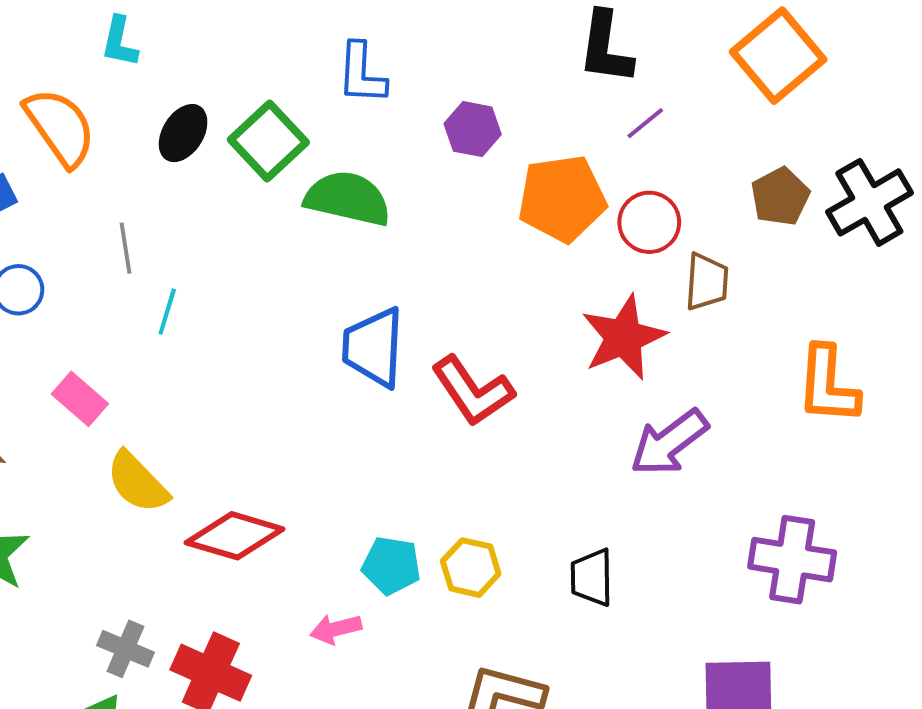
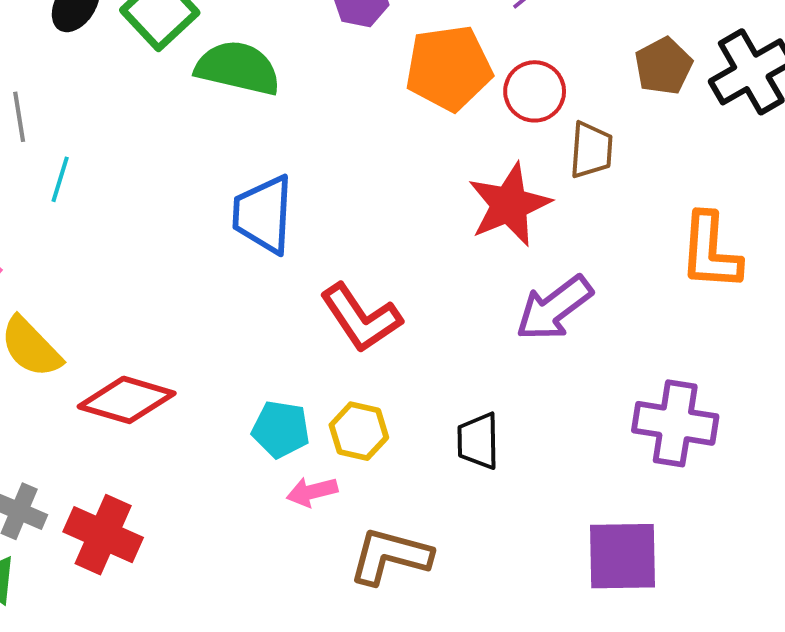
red L-shape: (473, 391) -> (361, 318), moved
pink arrow: (336, 629) -> (312, 492), moved

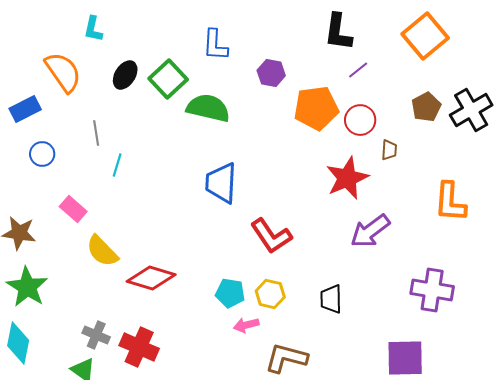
brown trapezoid: (591, 150) -> (389, 150), size x0.7

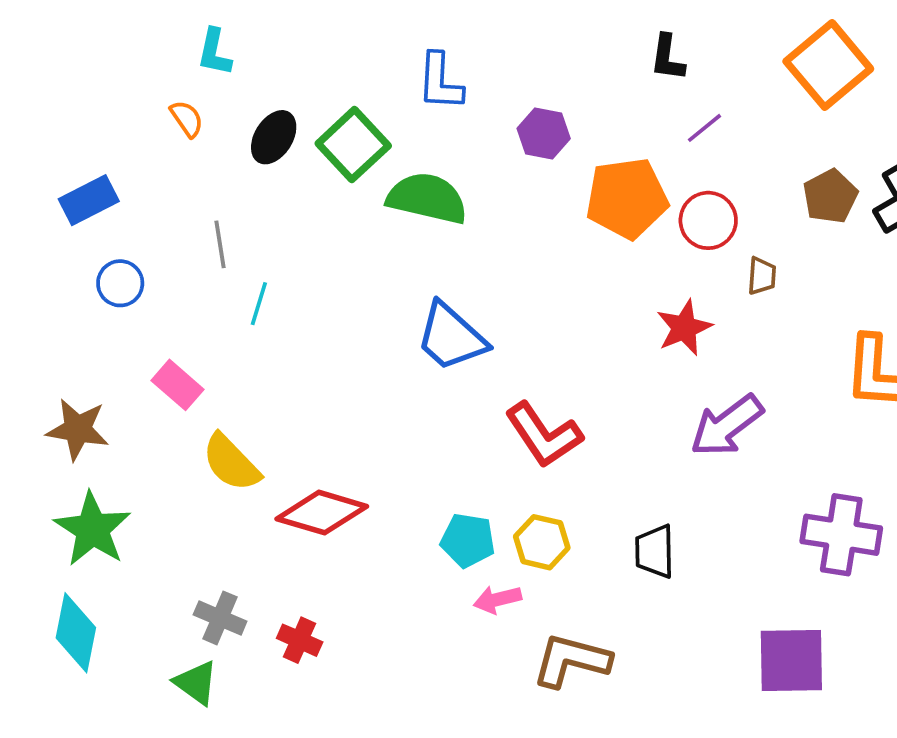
black L-shape: (338, 32) -> (667, 58), size x0.7
orange semicircle: (63, 72) -> (187, 119), moved, size x0.5
red star: (347, 178) -> (684, 328), size x0.7
blue trapezoid: (221, 183) -> (451, 337), turned -51
red cross: (139, 347) -> (300, 640), size x0.6

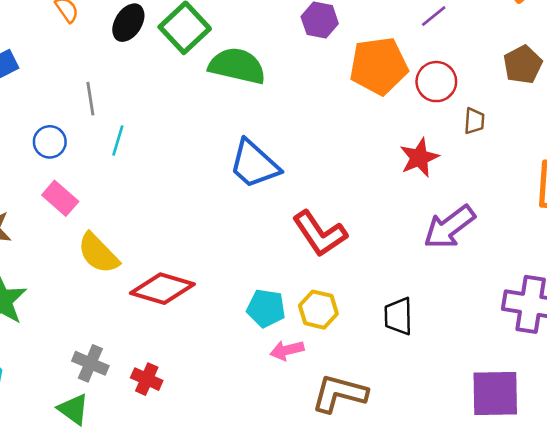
blue circle: (120, 283) -> (50, 142), moved

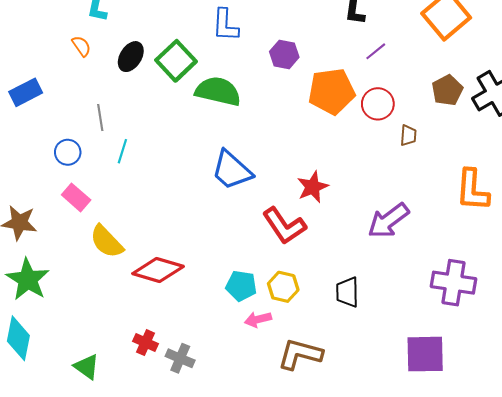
red star: (419, 158) -> (313, 187), moved
gray cross: (90, 363) -> (180, 358), moved

